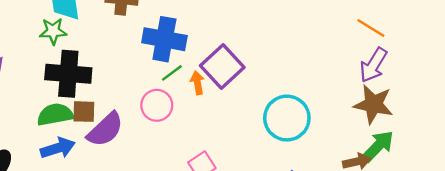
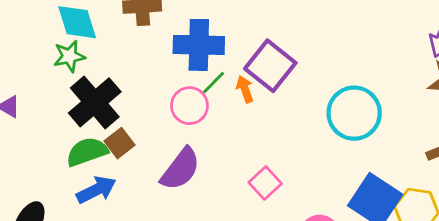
black cross: (68, 74) -> (95, 102), turned -36
pink circle: (157, 105) -> (189, 106), moved
brown square: (84, 112) -> (120, 143), turned -30
purple semicircle: (105, 130) -> (180, 169), moved

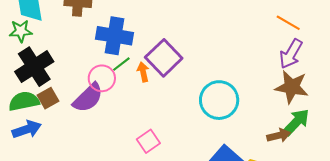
purple semicircle: (180, 169) -> (88, 98), moved

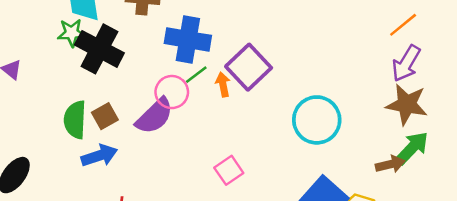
orange line: (288, 23) -> (403, 25), turned -70
black cross: (34, 67) -> (99, 49), moved, turned -30
green semicircle: (24, 101) -> (75, 120), turned -76
blue arrow: (27, 129) -> (99, 156), moved

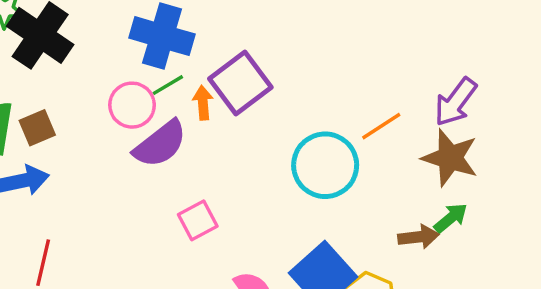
orange line: (403, 25) -> (381, 126), moved
purple semicircle: (155, 116) -> (160, 144), moved
green arrow: (412, 148) -> (451, 218), size x0.7

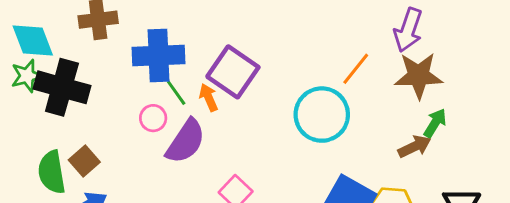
green line: (168, 85) -> (176, 93), turned -76
pink circle: (132, 105) -> (153, 118), size x0.7

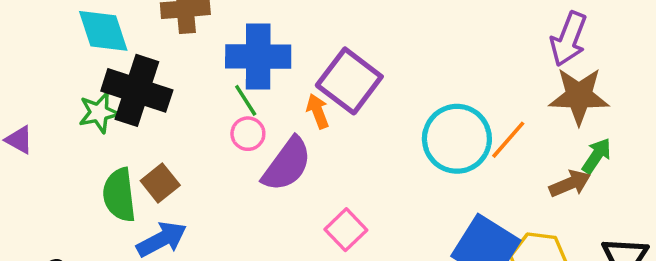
orange line: (356, 69) -> (508, 140), moved
green star: (27, 76) -> (99, 113), moved
green line: (176, 93) -> (246, 100), moved

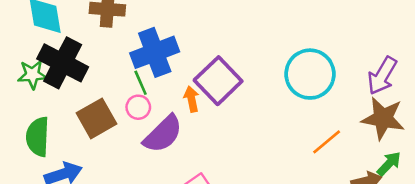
blue cross: (258, 57) -> (155, 52), turned -30
cyan circle: (457, 139) -> (310, 74), moved
brown square: (160, 183) -> (96, 118), moved, size x1.4

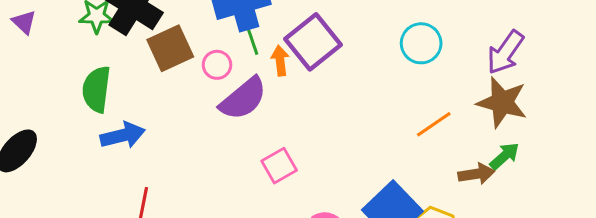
cyan circle: (310, 74) -> (421, 43), size x0.7
green line: (141, 83) -> (252, 40), moved
brown square: (96, 118) -> (170, 48), moved

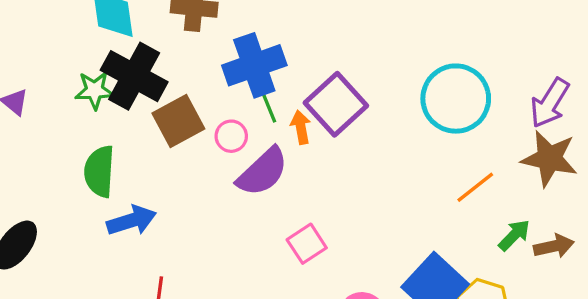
cyan circle: (421, 43) -> (456, 99), size x1.5
green arrow: (504, 156) -> (514, 235), moved
brown arrow: (476, 174) -> (554, 246), moved

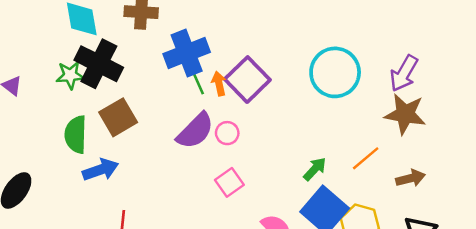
brown square: (178, 121) -> (118, 117), moved
orange arrow: (301, 127) -> (219, 84), moved
pink circle: (231, 136) -> (227, 133), moved
orange line: (475, 187) -> (366, 158), moved
green arrow: (514, 235) -> (315, 169), moved

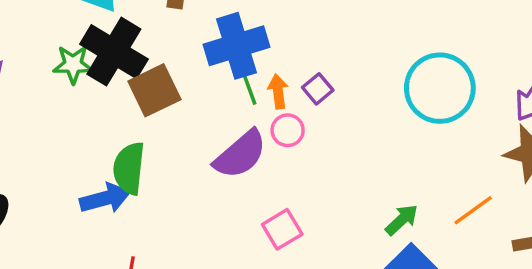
purple square: (247, 80) -> (318, 89), size x0.5
brown square: (118, 117) -> (154, 90), moved
pink circle: (227, 133) -> (288, 130), moved
green semicircle: (76, 134) -> (129, 168), moved

